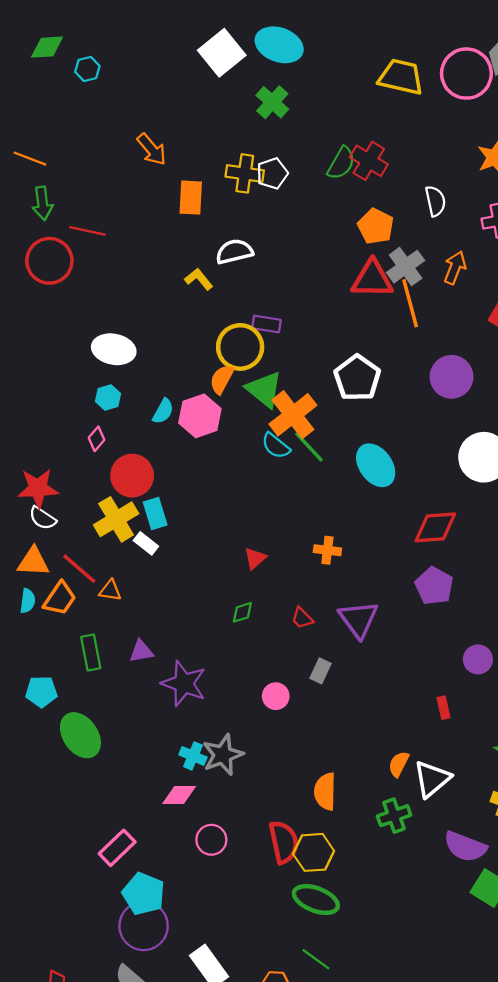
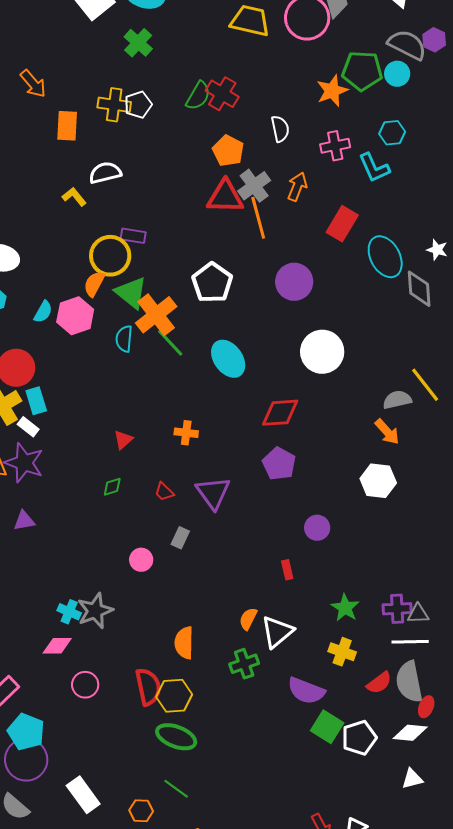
cyan semicircle: (276, 446) -> (124, 339), moved, turned 56
purple star: (184, 684) -> (24, 463), moved

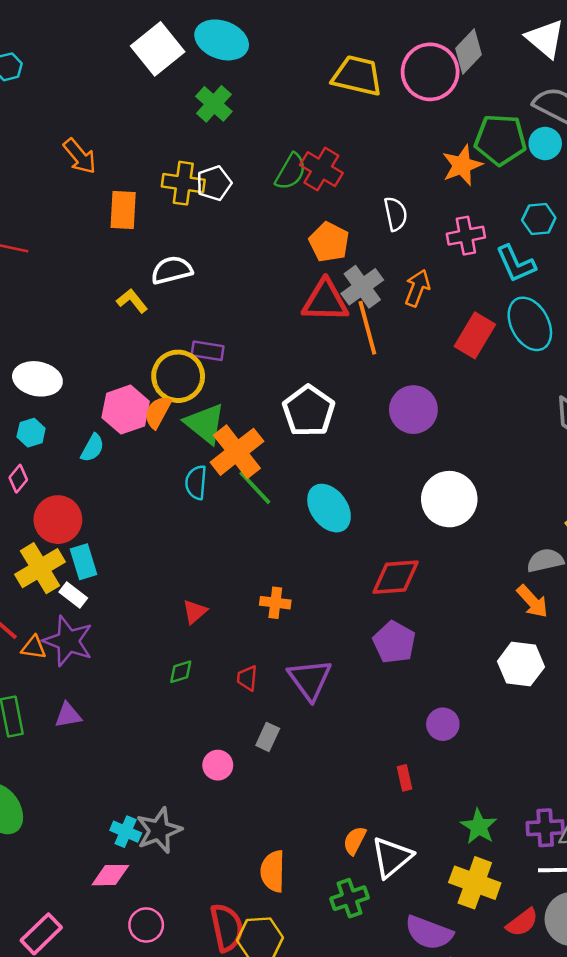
cyan ellipse: (385, 257) -> (530, 324), moved
pink hexagon: (75, 316) -> (126, 410), moved
red trapezoid: (164, 492) -> (247, 678), turned 50
yellow cross: (342, 652) -> (475, 883), size x1.4

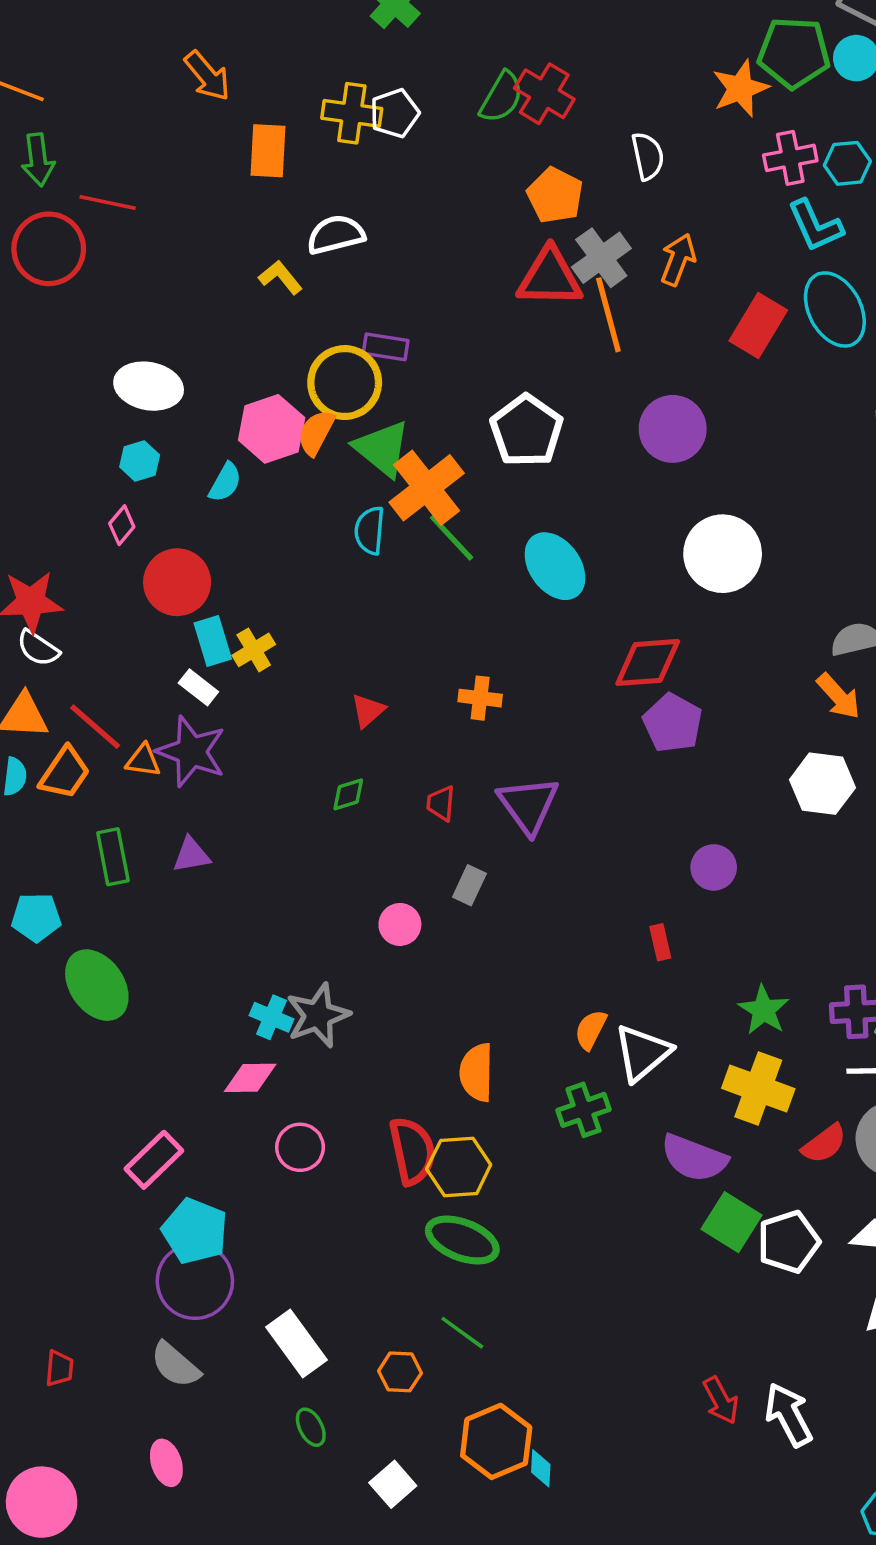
pink cross: (466, 236) -> (790, 158), moved
yellow cross: (40, 568) -> (254, 650), moved, size x0.6
purple pentagon: (394, 642) -> (673, 723), moved

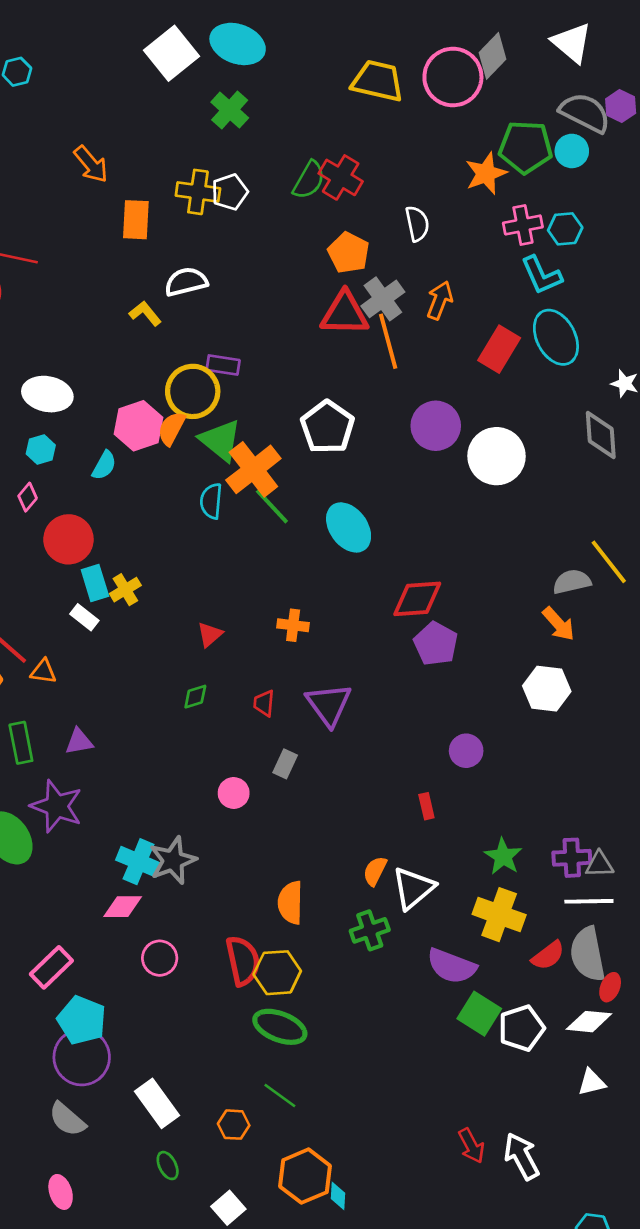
white circle: (723, 554) -> (496, 456), moved
purple star: (191, 752) -> (57, 806), moved
cyan cross: (272, 1017) -> (139, 862), size x1.4

